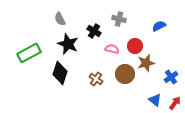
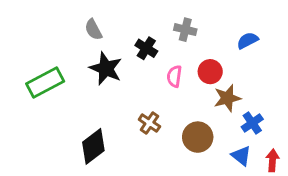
pink semicircle: (112, 49) -> (174, 76), turned -96
black diamond: (60, 73) -> (93, 146), moved, turned 35
brown circle: (125, 74) -> (198, 137), moved
blue cross: (171, 77) -> (252, 123), moved
red arrow: (175, 103) -> (272, 160), turned -32

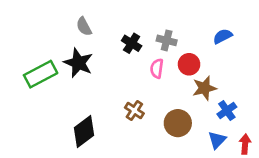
gray cross: (185, 30) -> (167, 40), moved
black star: (106, 69) -> (78, 63), moved
blue triangle: (241, 156) -> (217, 140), turned 36

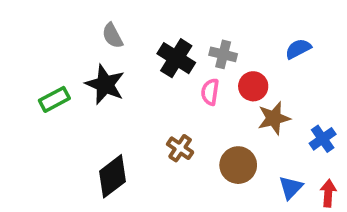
black cross: (132, 43) -> (176, 58), size x1.4
green rectangle: (41, 74) -> (54, 99), size x0.7
blue cross: (227, 110) -> (323, 139), moved

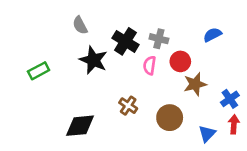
black star: (105, 84) -> (93, 60), moved
black diamond: (113, 176) -> (80, 126), turned 32
red arrow: (328, 193) -> (234, 124), moved

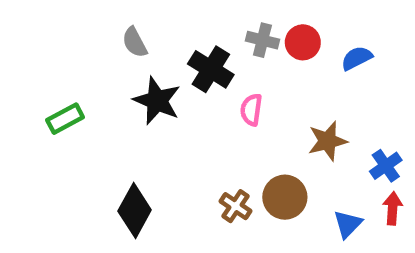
gray cross: (159, 39) -> (262, 40), moved
red circle: (180, 61) -> (303, 42), moved
brown cross: (128, 106) -> (236, 206), moved
black diamond: (80, 126) -> (135, 211), turned -56

